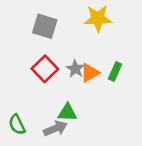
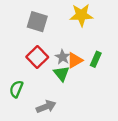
green triangle: (67, 113) -> (61, 74), moved, turned 49
green semicircle: (17, 124) -> (16, 89), moved, turned 49

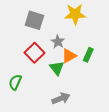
gray star: (63, 57) -> (58, 42), moved
gray arrow: (46, 107) -> (61, 98), moved

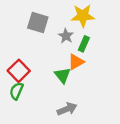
gray star: (58, 42) -> (66, 36), moved
red square: (34, 53) -> (19, 71), moved
green rectangle: (88, 55) -> (84, 44), moved

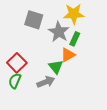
gray star: (66, 36) -> (59, 32), size x1.5
gray arrow: (67, 109) -> (46, 82), moved

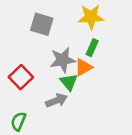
gray star: (59, 32) -> (63, 60), moved, turned 30
green semicircle: (15, 81) -> (18, 121), moved

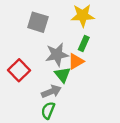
green semicircle: (18, 121) -> (48, 110), moved

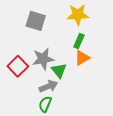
gray star: (57, 55) -> (43, 59), moved
orange triangle: (76, 61) -> (82, 58), moved

